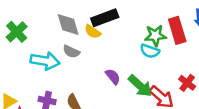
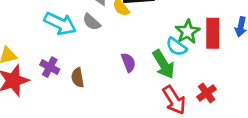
green star: (155, 35) -> (188, 32), turned 30
green arrow: (140, 86) -> (163, 64), moved

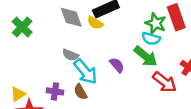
gray semicircle: (92, 22) -> (70, 55), moved
cyan arrow: (60, 24) -> (85, 72), moved, turned 44

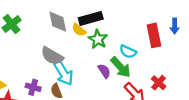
green star: (156, 23) -> (98, 39), moved
gray semicircle: (70, 55) -> (52, 56), size x1.5
purple semicircle: (117, 65) -> (104, 71), moved

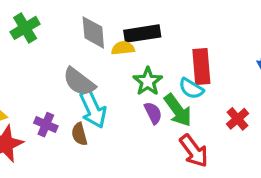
yellow semicircle: (79, 30) -> (123, 48), turned 128
red rectangle: (154, 35) -> (201, 67), moved
green star: (98, 39) -> (148, 81), moved
red cross: (159, 83) -> (238, 119), moved

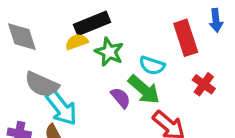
gray diamond: (93, 32) -> (22, 37), moved
red rectangle: (201, 67) -> (186, 38), moved
green star: (148, 81) -> (109, 52), moved

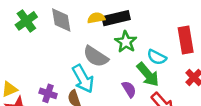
yellow semicircle: (77, 42) -> (96, 18), moved
gray semicircle: (42, 84) -> (96, 57), moved
purple semicircle: (121, 98) -> (129, 89), moved

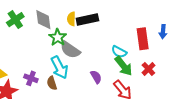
yellow semicircle: (96, 18) -> (71, 19), turned -80
green star: (126, 42) -> (58, 37), moved
green arrow: (148, 74) -> (124, 66), moved

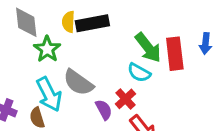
gray semicircle: (70, 50) -> (78, 83), moved
green arrow: (124, 66) -> (148, 48), moved
red cross: (148, 69) -> (125, 99), moved

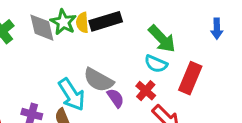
green star: (47, 49) -> (63, 22), moved
red rectangle: (175, 54) -> (190, 78), moved, turned 36
purple semicircle: (104, 110) -> (115, 98), moved

